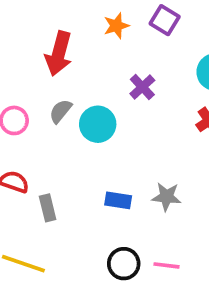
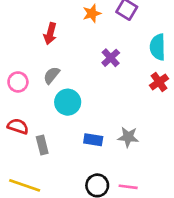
red arrow: (59, 54) -> (50, 34), size x0.7
cyan circle: (98, 124) -> (68, 102), moved

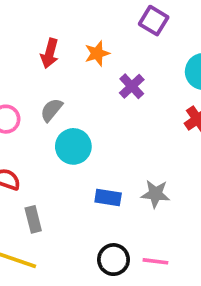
orange star: (92, 13) -> (97, 53), moved
gray rectangle: (42, 145) -> (33, 219), moved

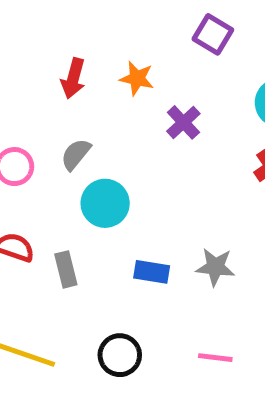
orange star: (97, 53) -> (137, 78), turned 30
gray rectangle: (33, 219) -> (66, 269), moved
black circle: (113, 260) -> (120, 355), moved

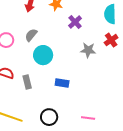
gray star: (215, 267) -> (88, 50), moved

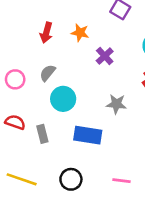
gray star: (88, 50) -> (116, 104), moved
blue rectangle: (62, 83) -> (88, 135), size x1.5

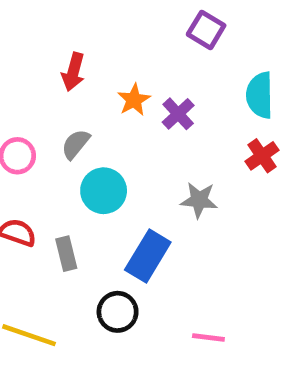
orange star: (80, 33) -> (134, 100), moved, turned 30
blue rectangle: (88, 135) -> (148, 256), turned -68
black circle: (71, 179) -> (118, 312), moved

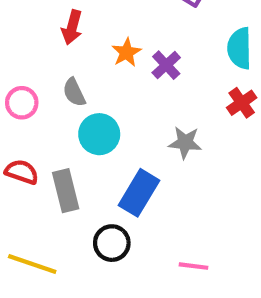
gray semicircle: (76, 144) -> (74, 92), turned -64
gray rectangle: (66, 254) -> (66, 191), size x1.4

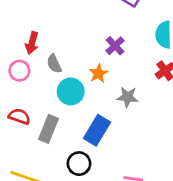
red arrow: (72, 27) -> (32, 43), moved
orange star: (126, 52) -> (98, 73), moved
gray rectangle: (66, 191) -> (49, 129), turned 36

